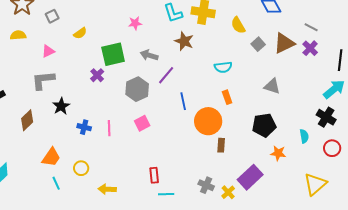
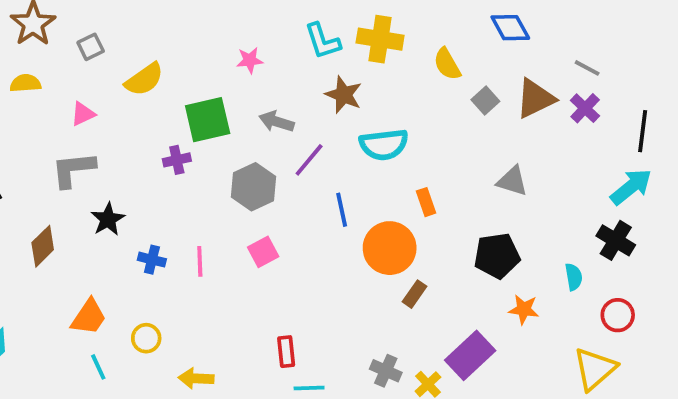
yellow semicircle: (80, 33) -> (144, 79), size x1.5
cyan semicircle: (223, 67) -> (384, 145), moved, size x1.4
purple cross: (97, 75) -> (177, 160), turned 32
brown rectangle: (221, 145) -> (415, 294), turned 32
red circle: (332, 148) -> (618, 315), moved

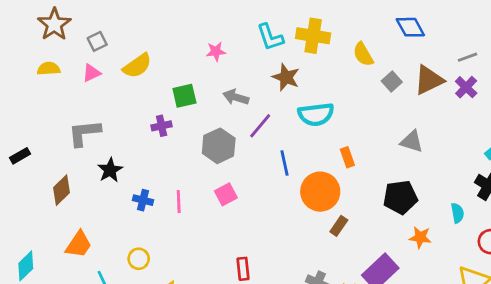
gray line: (587, 68) -> (467, 57), turned -48
pink triangle: (83, 114) -> (91, 73), moved
green square: (208, 120) -> (184, 96), size x0.7
orange trapezoid: (89, 317) -> (79, 244), moved

